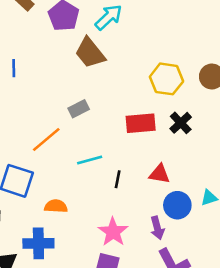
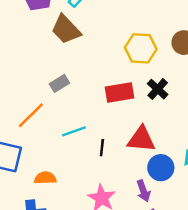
red triangle: (159, 174) -> (141, 139), size x1.4

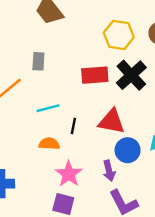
gray rectangle: (59, 83) -> (38, 61), turned -60
black cross: (158, 89) -> (131, 75), size x1.5
orange semicircle: (45, 178) -> (49, 144), moved

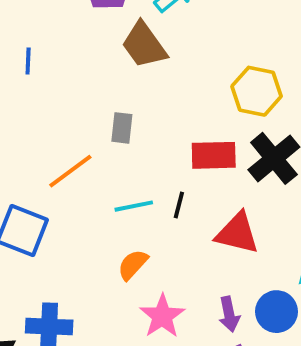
black line: (73, 126) -> (179, 205), moved
orange semicircle: (49, 144) -> (133, 265), turned -54
blue circle: (128, 150) -> (277, 312), moved

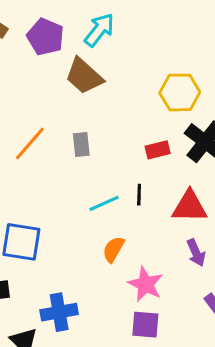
red rectangle: (214, 155) -> (158, 150), size x0.7
orange line: (70, 171) -> (30, 144), moved
purple arrow: (229, 314) -> (196, 253), moved

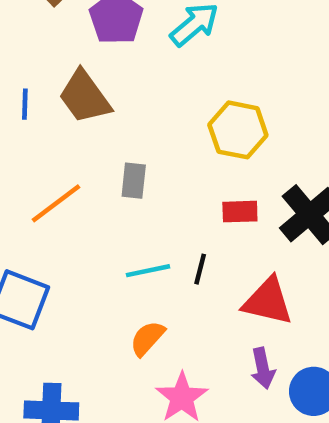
brown trapezoid: (84, 76) -> (85, 97), moved
yellow hexagon: (180, 92) -> (238, 130), moved
orange line: (30, 144) -> (56, 203), moved

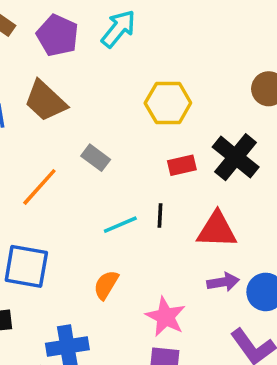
gray rectangle: (134, 181) -> (96, 158), turned -48
orange semicircle: (147, 338) -> (106, 285), moved
purple arrow: (263, 368) -> (223, 282), turned -76

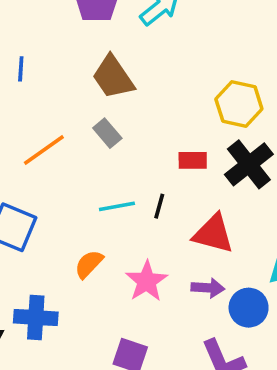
brown trapezoid: (45, 101) -> (113, 77), moved
yellow hexagon: (168, 103) -> (239, 104), moved
pink star: (166, 317) -> (147, 281), moved

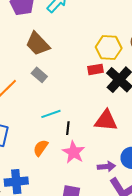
red rectangle: (193, 160) -> (95, 69), moved
black line: (159, 206) -> (68, 128), moved
purple arrow: (208, 288) -> (106, 167), moved

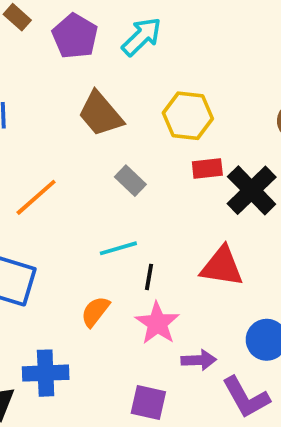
yellow hexagon: (109, 48) -> (188, 116), moved
gray rectangle: (39, 75) -> (130, 181), moved
purple arrow: (106, 167) -> (199, 360), moved

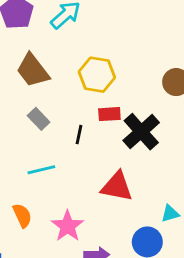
gray rectangle: (130, 181) -> (39, 119), moved
black line: (149, 277) -> (79, 135), moved
orange semicircle: (95, 312) -> (22, 215), turned 115

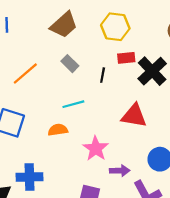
brown trapezoid: (33, 70) -> (64, 25), turned -92
orange semicircle: (22, 215) -> (58, 130), moved, turned -72

